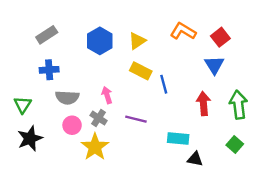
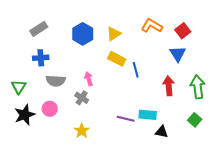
purple line: (136, 119) -> (126, 119), moved
pink circle: (72, 125) -> (50, 109), moved
yellow star: (95, 147) -> (82, 131), moved, size x0.7

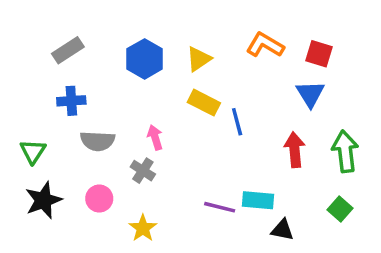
red square: (183, 31) -> (319, 54), turned -35
pink circle: (50, 109) -> (99, 199), moved

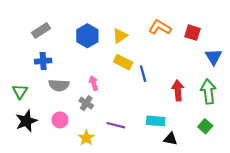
blue triangle: (310, 94) -> (214, 57), moved
purple line: (220, 207) -> (116, 125), moved

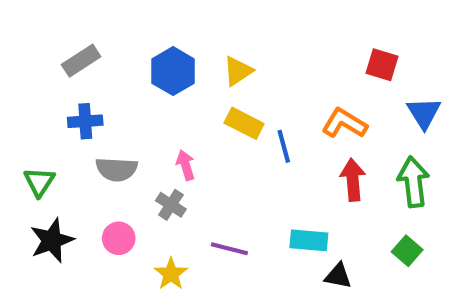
orange L-shape: (160, 27) -> (344, 123), moved

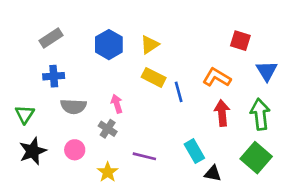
cyan rectangle: (309, 240) -> (194, 151), turned 55
green square: (407, 251) -> (256, 158), size x1.6

